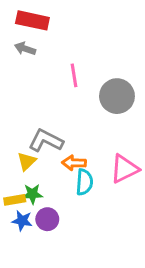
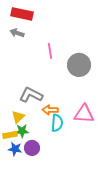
yellow triangle: (27, 161) -> (18, 117), moved
pink triangle: (124, 169) -> (84, 114), turned 30

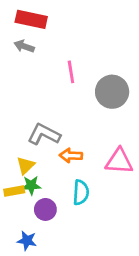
cyan semicircle: (57, 123) -> (81, 192), moved
blue star: (15, 149) -> (27, 241), moved

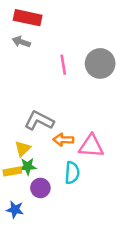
gray circle: (112, 92) -> (100, 63), moved
pink triangle: (119, 161) -> (91, 146), moved
blue star: (27, 241) -> (15, 210), moved

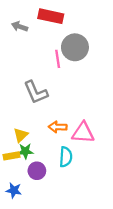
red rectangle: (28, 18) -> (51, 16), moved
gray arrow: (21, 42) -> (20, 27), moved
gray circle: (100, 63) -> (75, 47), moved
gray L-shape: (39, 121) -> (36, 92), moved, turned -140

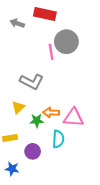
gray L-shape: (36, 92) -> (32, 82), turned -40
yellow triangle: (21, 135) -> (18, 107), moved
green star: (25, 151) -> (37, 121), moved

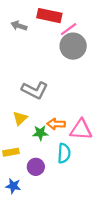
pink line: (51, 52) -> (69, 29), moved, turned 63

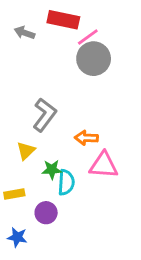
gray L-shape: (35, 90) -> (45, 115), turned -80
orange arrow: (56, 124) -> (86, 138), moved
cyan semicircle: (64, 153) -> (66, 182), moved

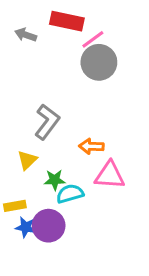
cyan semicircle: (66, 182) -> (70, 194), turned -110
purple circle: (46, 213) -> (49, 226), size x1.4
blue star: (17, 237) -> (26, 227), moved

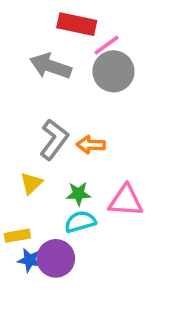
gray arrow: (26, 35) -> (51, 66), moved, size x1.6
orange arrow: (91, 146) -> (91, 145), moved
green star: (55, 180) -> (79, 194), moved

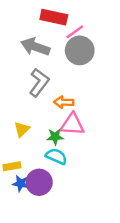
gray L-shape: (54, 140) -> (39, 82), moved
pink triangle: (126, 201) -> (72, 124), moved
cyan semicircle: (80, 222) -> (56, 156), turned 40

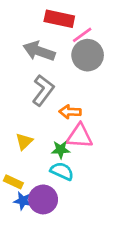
yellow rectangle: (12, 166) -> (13, 182), turned 35

